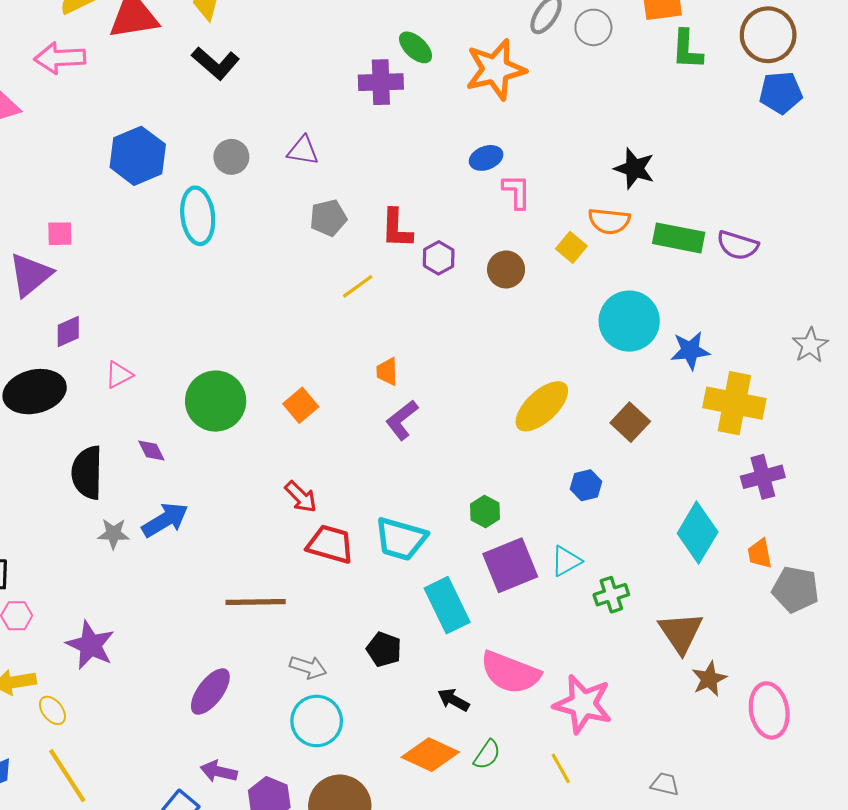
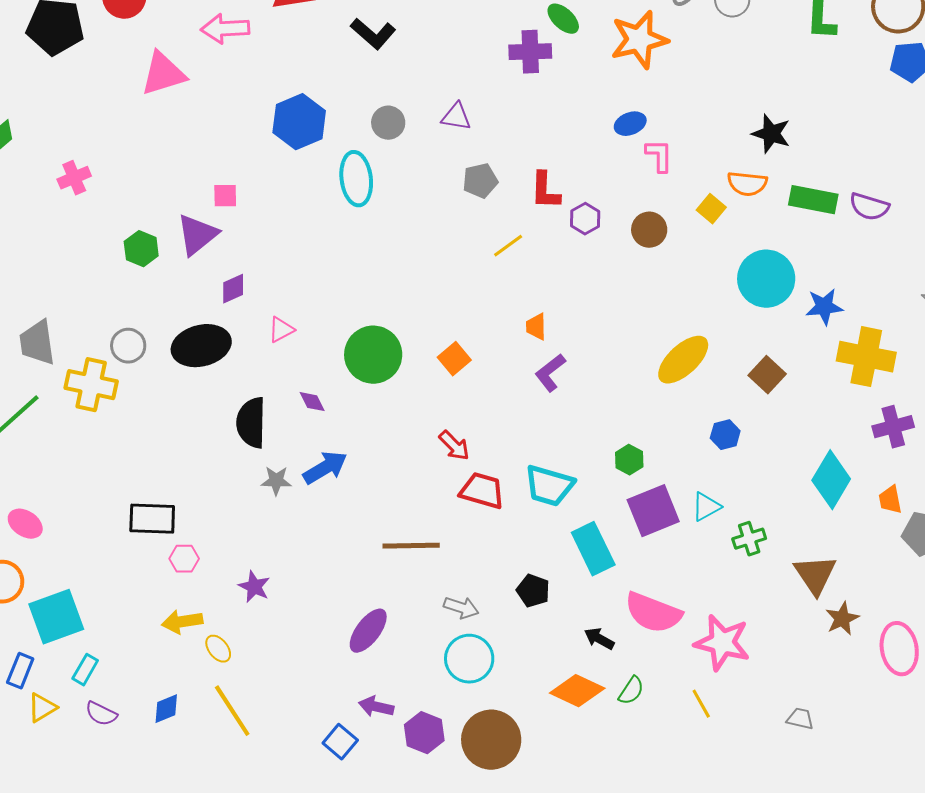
purple star: (90, 645) -> (254, 587), size x0.7

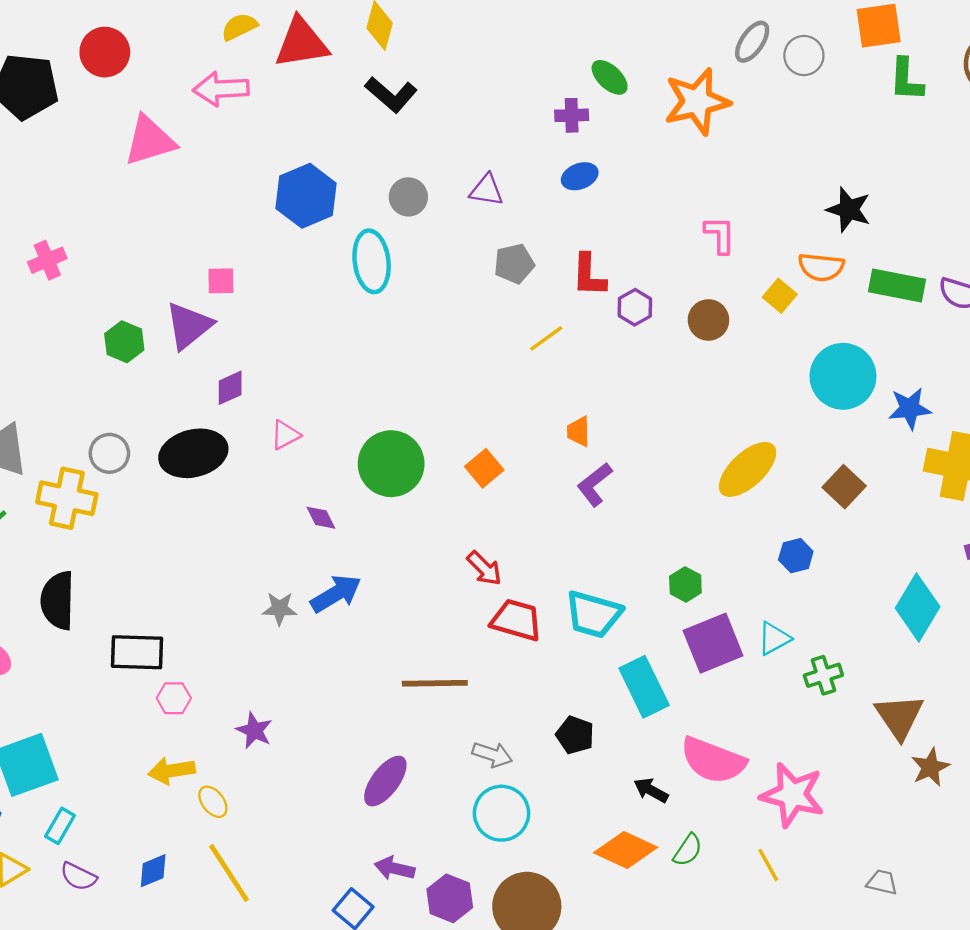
purple cross: (530, 52) -> (572, 115), size x0.7
blue ellipse: (630, 124) -> (580, 176), moved
black semicircle: (251, 423) -> (58, 601), moved

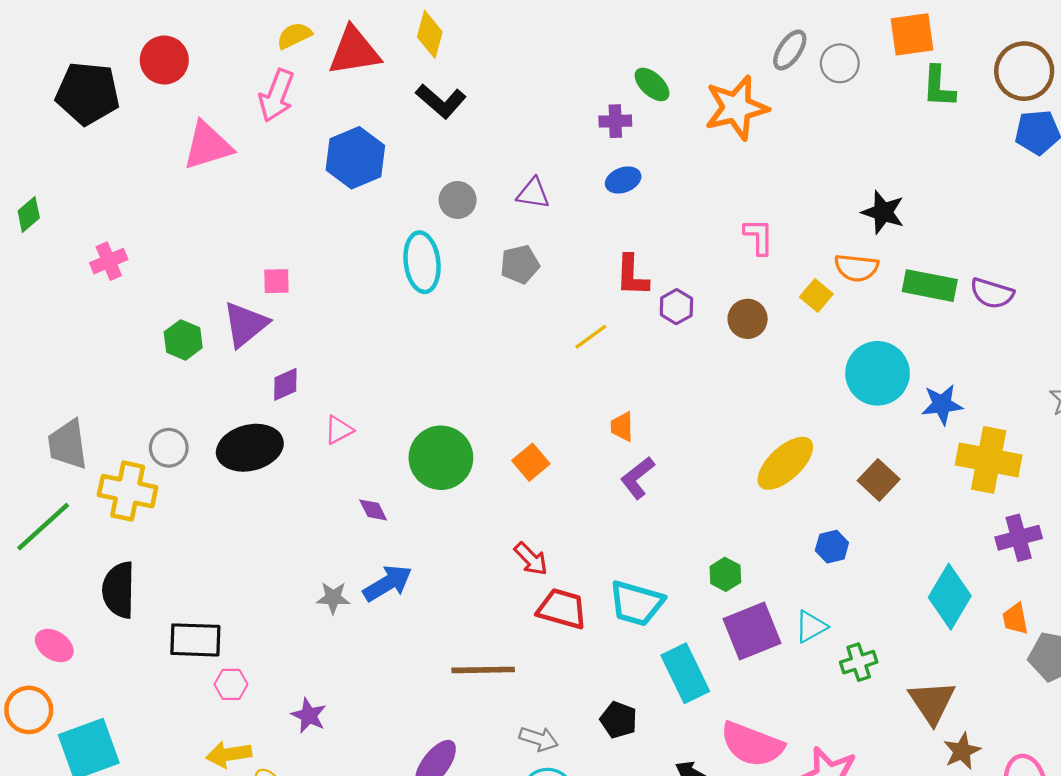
pink arrow: (221, 89) -> (276, 96), turned -66
blue hexagon: (306, 196) -> (355, 158), moved
gray pentagon: (514, 264) -> (520, 264), moved

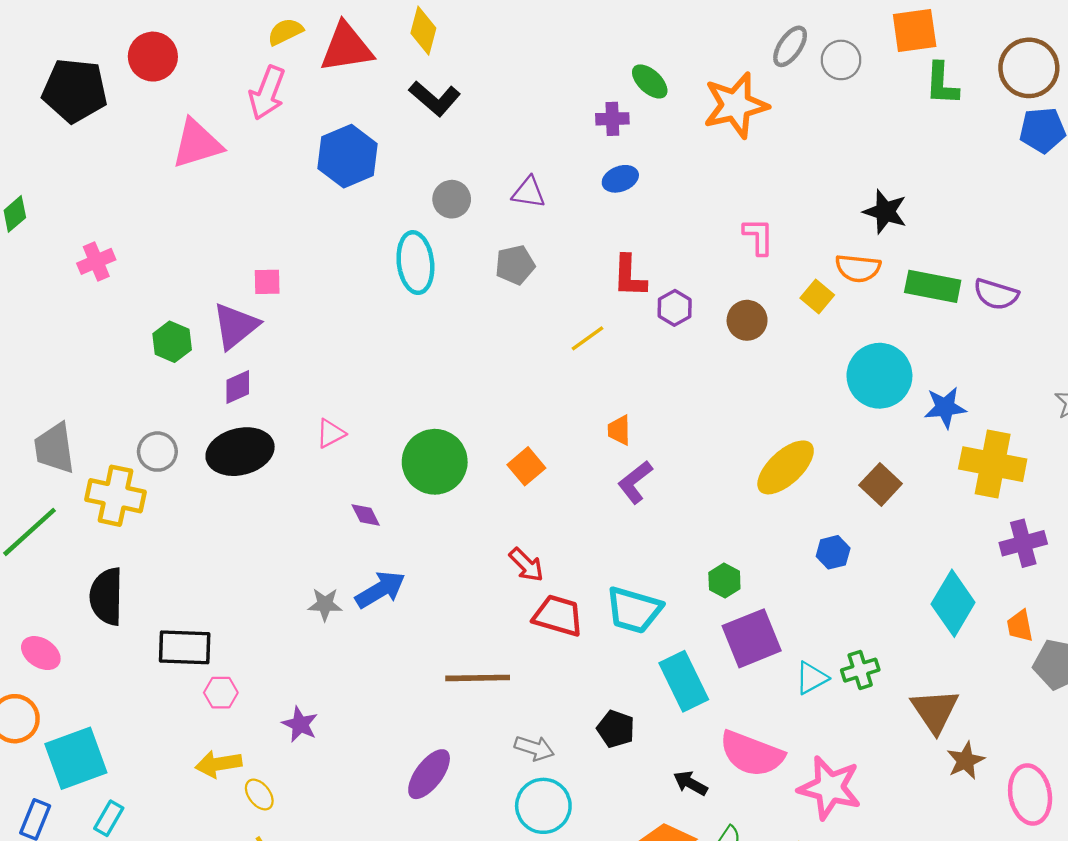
purple diamond: (285, 384) -> (238, 387), moved
cyan triangle: (811, 627) -> (812, 678), moved

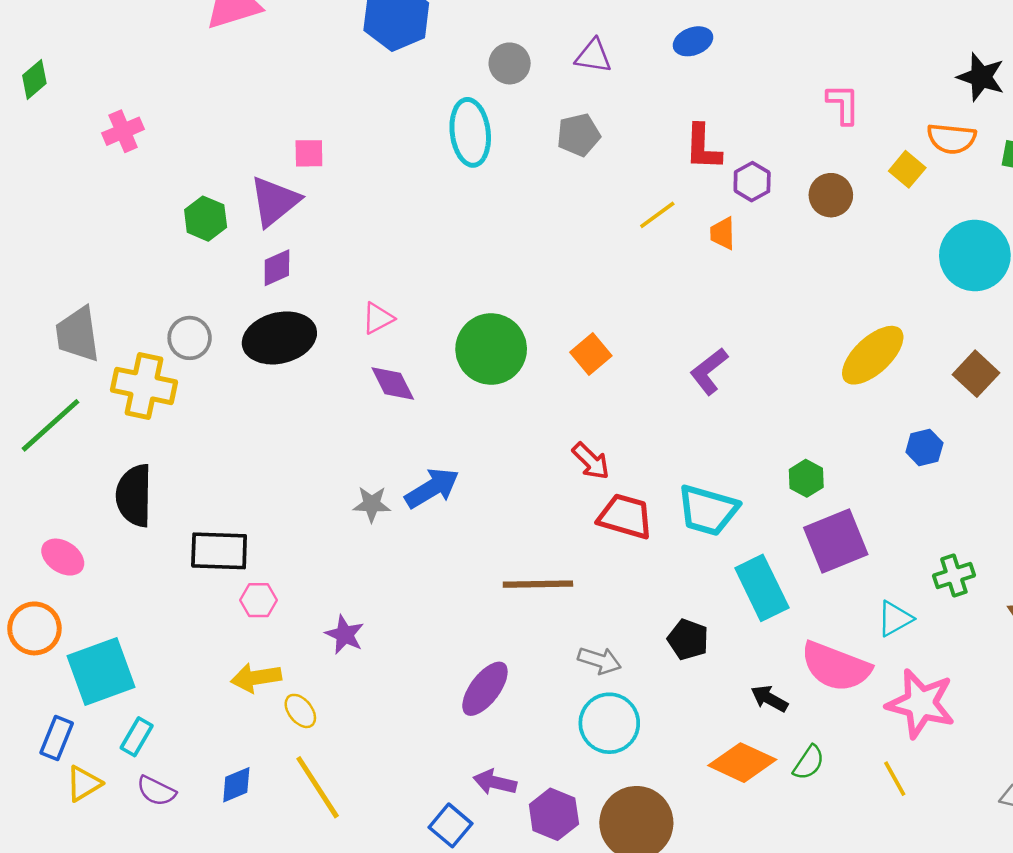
orange trapezoid: (619, 430) -> (723, 233), moved
purple diamond: (366, 515) -> (393, 383), moved, size x1.4
cyan triangle: (812, 678) -> (895, 619), moved

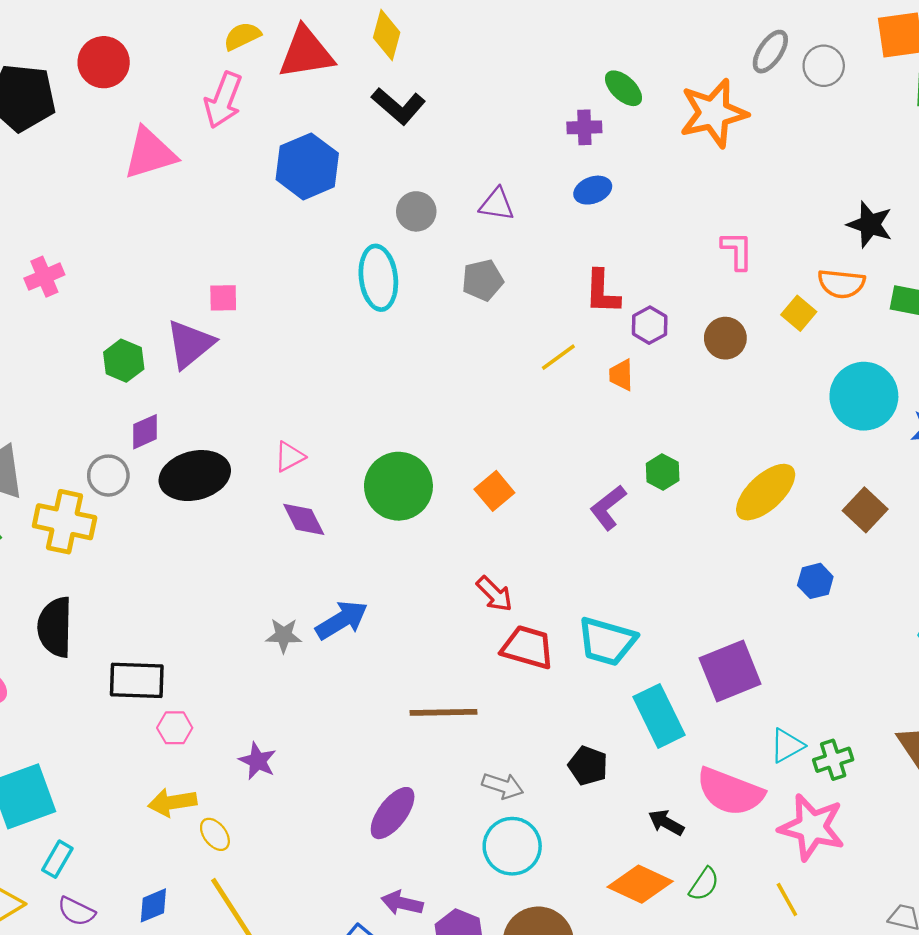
purple diamond: (277, 268) -> (145, 432), moved
green hexagon: (806, 478) -> (663, 472), moved
green cross: (954, 576) -> (833, 760), moved

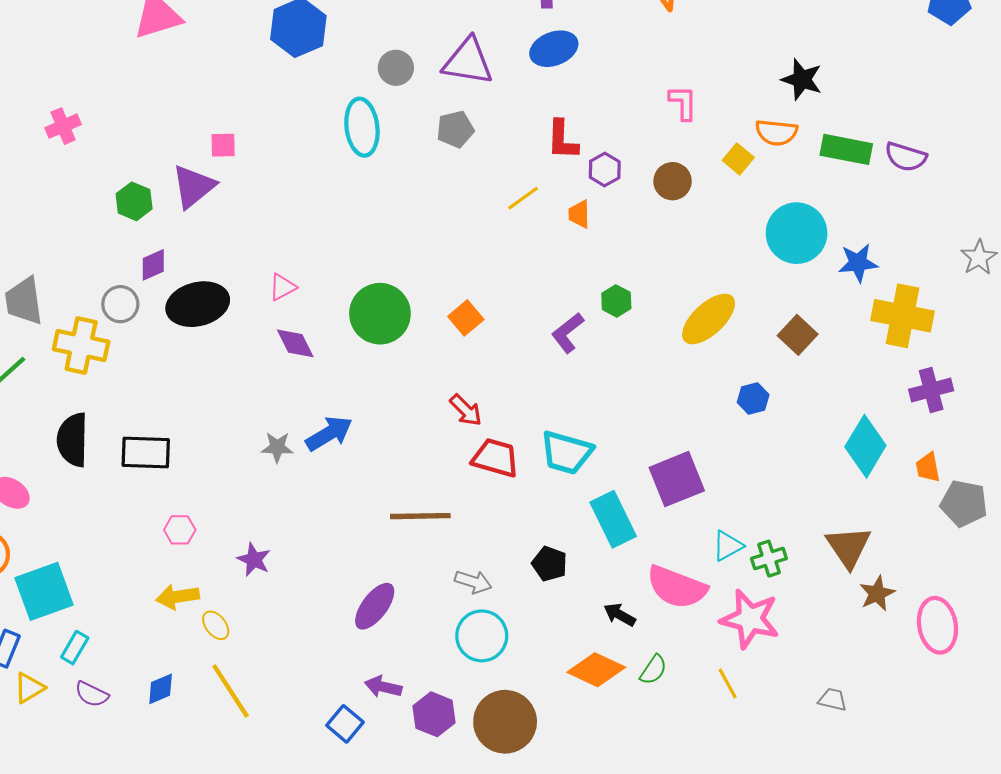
blue ellipse: (593, 190) -> (554, 49), size x1.4
purple triangle: (497, 204) -> (468, 61), size x1.6
black rectangle: (137, 680) -> (146, 453), moved

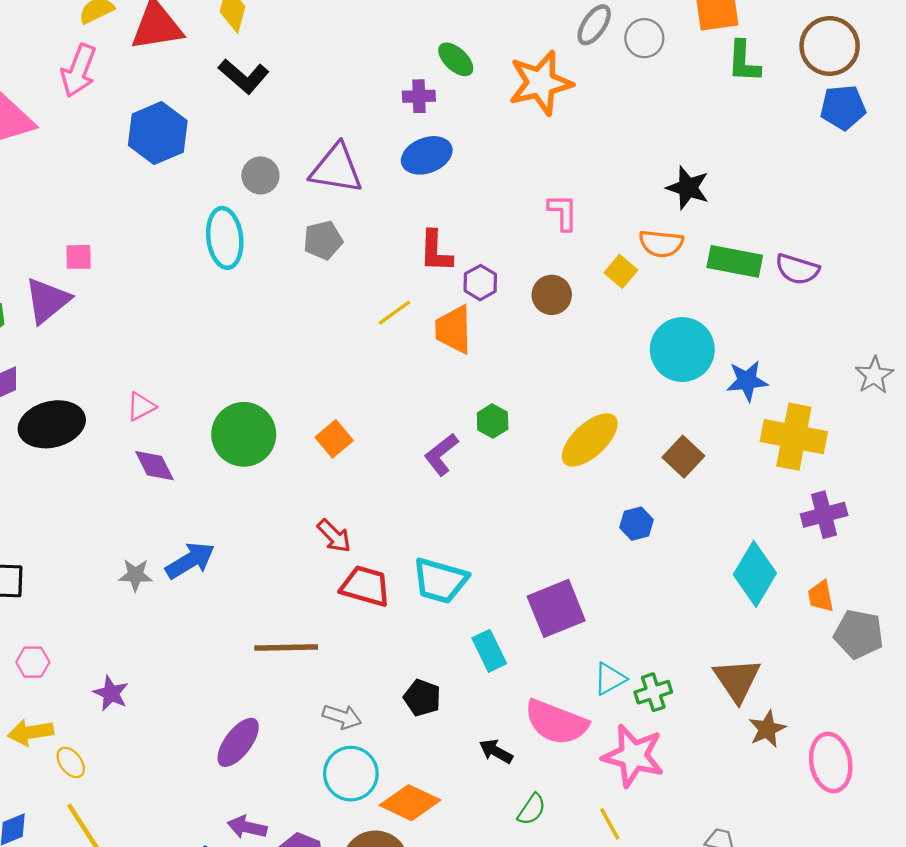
orange trapezoid: (579, 214) -> (454, 329), size x1.6
cyan rectangle: (613, 519) -> (489, 651), size x0.7
orange diamond: (596, 670) -> (410, 803), moved

